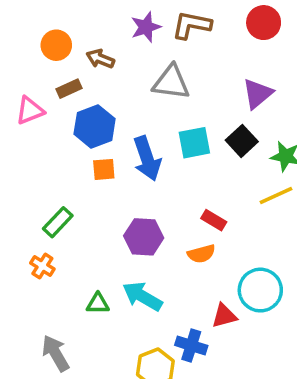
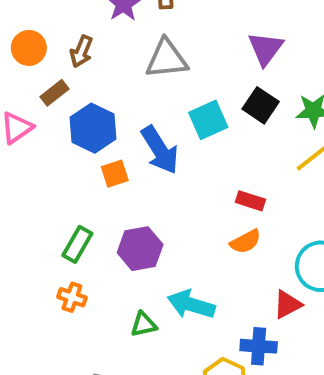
brown arrow: (100, 59) -> (81, 51), turned -76
purple hexagon: (144, 237) -> (140, 249), moved

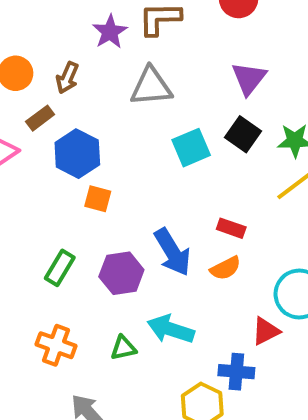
blue arrow: (160, 150) -> (172, 252), moved
orange square: (115, 174) -> (98, 199), turned 32
orange cross: (72, 297) -> (56, 345), moved, size x1.4

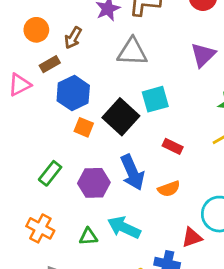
black square: (243, 134) -> (121, 117), moved, size x1.4
red rectangle: (231, 228) -> (173, 146), moved

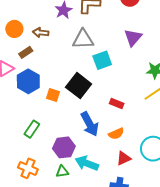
brown arrow: (73, 38) -> (41, 33), turned 70
blue hexagon: (73, 93) -> (28, 81), moved
cyan square: (155, 99) -> (102, 60), moved
purple hexagon: (94, 183) -> (64, 147), moved
red triangle: (192, 237) -> (124, 158), moved

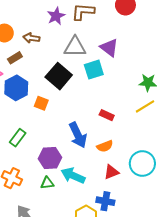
purple triangle: (133, 38) -> (109, 48), moved, turned -36
black square: (79, 86) -> (59, 76), moved

